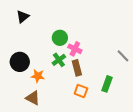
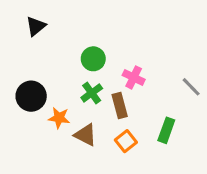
pink cross: (75, 49) -> (134, 77), moved
orange square: (81, 91) -> (126, 141), turned 32
brown triangle: (33, 98) -> (85, 135), moved

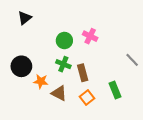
pink cross: (134, 77) -> (90, 36), moved
green cross: (92, 93) -> (63, 64), turned -32
green rectangle: (166, 130) -> (115, 90), turned -42

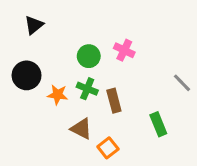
black circle: (21, 66) -> (27, 75), moved
orange star: (41, 81) -> (58, 95), moved
orange square: (87, 97) -> (108, 148), moved

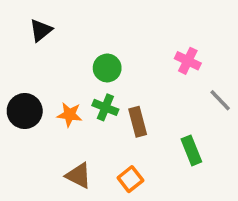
pink cross: (124, 50) -> (188, 61), moved
black circle: (27, 75) -> (25, 111), moved
brown triangle: (81, 129) -> (78, 176), moved

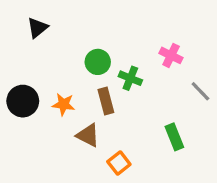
green cross: (105, 107) -> (130, 78), moved
brown rectangle: (138, 122) -> (106, 101), moved
brown triangle: (78, 176) -> (88, 135), moved

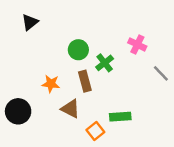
green cross: (130, 78) -> (105, 63), turned 30
black circle: (23, 101) -> (18, 111), moved
green rectangle: (174, 137) -> (120, 117), moved, turned -72

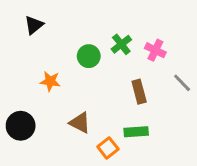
green cross: (105, 63) -> (121, 44), moved
brown rectangle: (85, 81) -> (139, 92), moved
orange star: (51, 84) -> (50, 81), moved

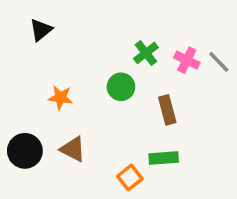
green circle: (89, 56) -> (121, 87), moved
gray line: (182, 83) -> (219, 62), moved
brown triangle: (80, 123) -> (73, 149), moved

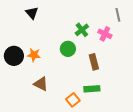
black triangle: (41, 30) -> (32, 13), moved, turned -32
gray line: (219, 62) -> (118, 15), moved, turned 32
black circle: (25, 151) -> (14, 56), moved

